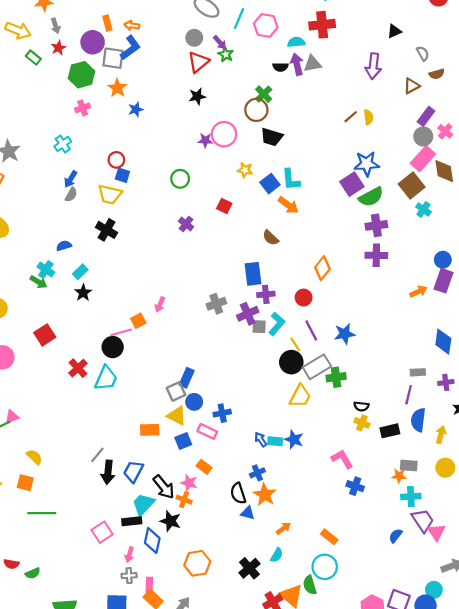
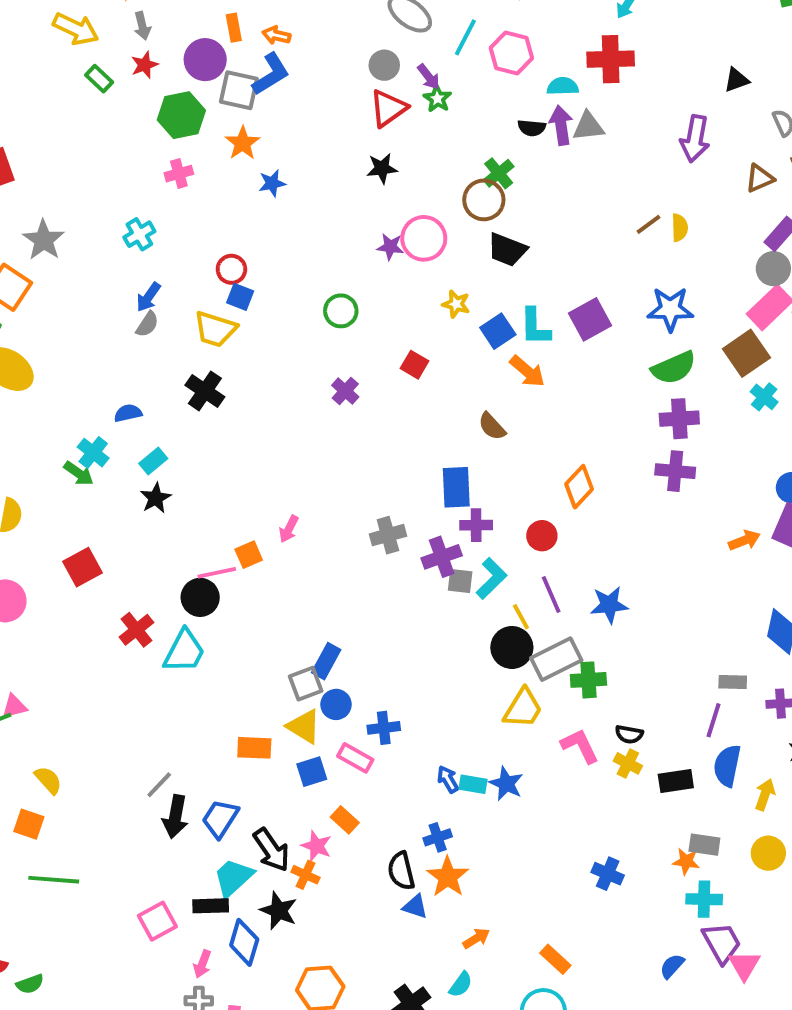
purple square: (352, 184) -> (590, 319), moved
pink L-shape: (342, 459) -> (580, 746), moved

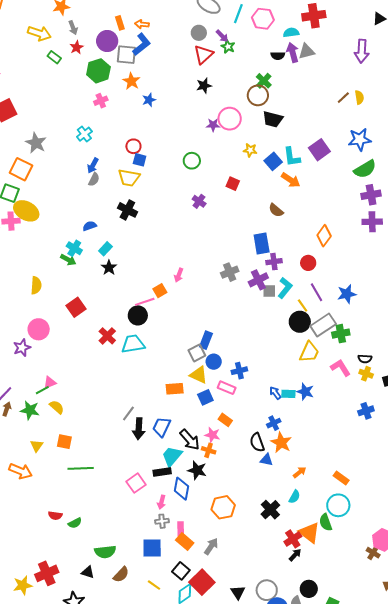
cyan trapezoid: (184, 651) -> (133, 344), turned -120
yellow semicircle: (48, 780) -> (57, 407), moved
blue cross: (608, 874) -> (366, 411), moved, turned -35

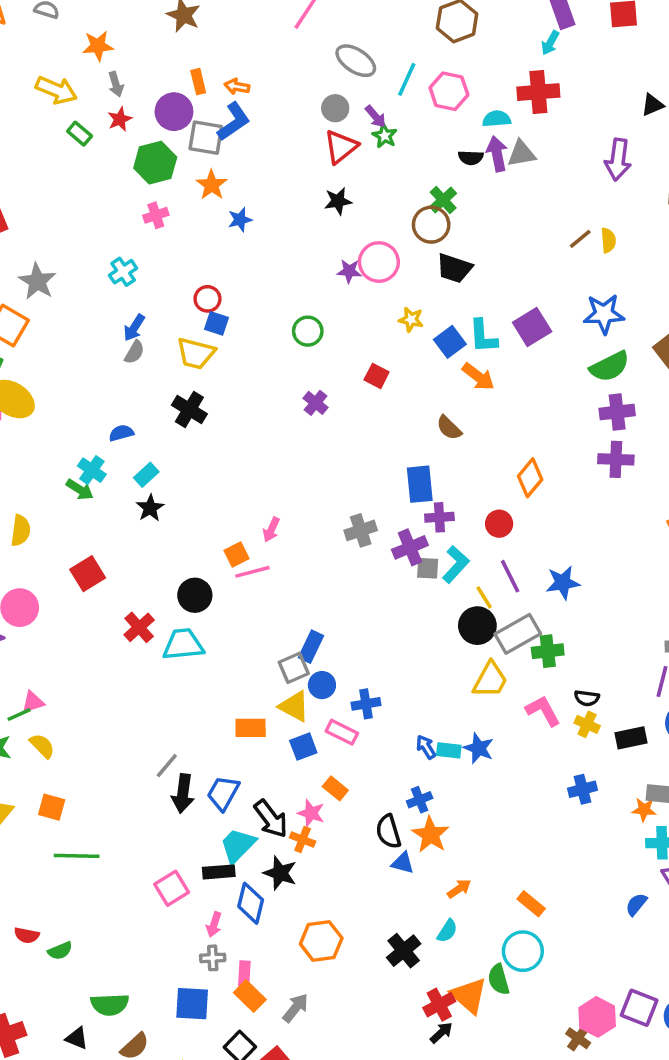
pink line: (145, 302) -> (252, 572), moved

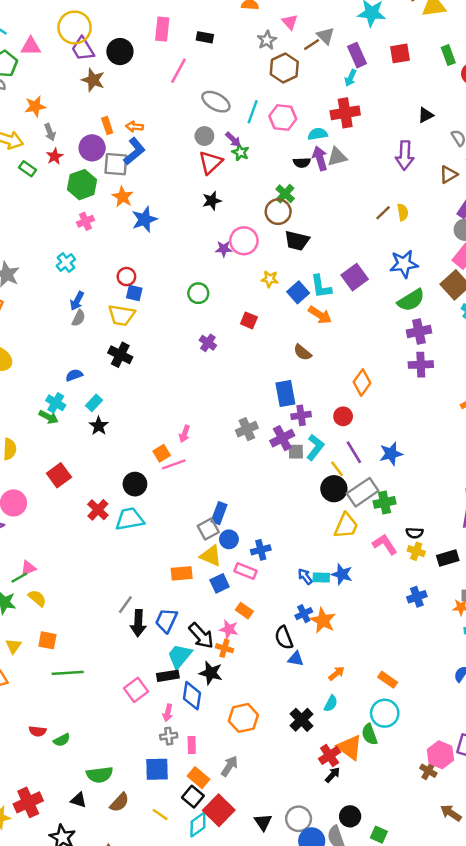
blue star: (240, 220) -> (144, 219), size x1.5
orange star: (430, 835) -> (323, 620), moved
orange rectangle: (250, 996) -> (198, 778), moved

